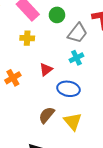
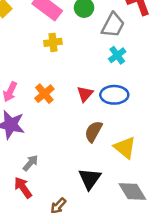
red triangle: (46, 69) -> (85, 94), moved
yellow triangle: (73, 121) -> (125, 148), moved

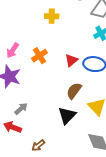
black triangle: (90, 179) -> (67, 115), moved
red arrow: (23, 188) -> (12, 127), turned -42

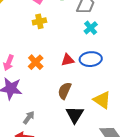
red triangle: (71, 60) -> (68, 60), turned 40
brown semicircle: (74, 91) -> (65, 91), moved

